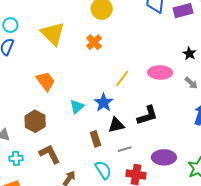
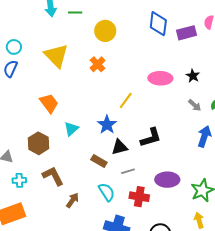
pink ellipse: (160, 72) -> (160, 78), moved
cyan triangle: (77, 107) -> (71, 129), moved
brown rectangle: (96, 139) -> (99, 161), turned -42

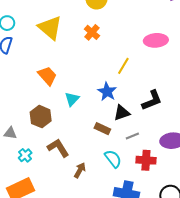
cyan cross: (19, 180) -> (25, 155), turned -32

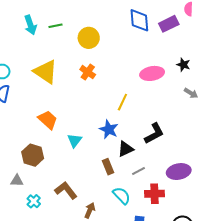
brown hexagon: (41, 117) -> (33, 155), moved
brown rectangle: (102, 129) -> (108, 167), turned 49

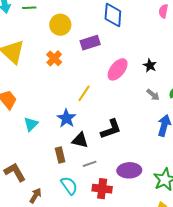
purple rectangle: (169, 24) -> (90, 43), moved
pink ellipse: (152, 73) -> (118, 69), turned -50
black triangle: (126, 149) -> (80, 140), turned 30

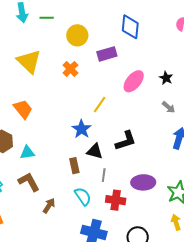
cyan triangle: (31, 124) -> (27, 153), moved, turned 35
gray line: (90, 164) -> (104, 175), turned -64

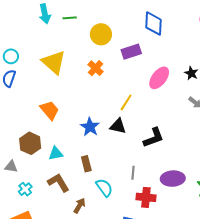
blue star: (81, 129) -> (90, 127), moved
black triangle: (95, 151) -> (118, 126), moved
brown rectangle: (74, 166) -> (86, 164), moved
cyan semicircle: (83, 196) -> (104, 188), moved

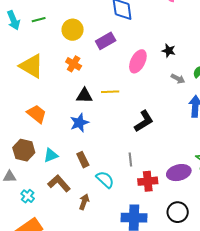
yellow line: (126, 102) -> (110, 92), turned 66
black triangle: (118, 126) -> (84, 96), moved
blue star: (90, 127) -> (79, 123), turned 30
purple ellipse: (173, 179) -> (179, 173), moved

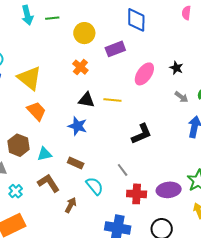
yellow triangle: (31, 66) -> (29, 78), moved
blue star: (79, 123) -> (77, 126), turned 30
brown rectangle: (83, 160) -> (76, 163), turned -49
gray line: (130, 160) -> (123, 170), turned -40

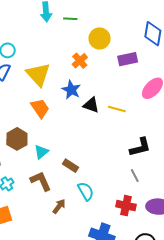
orange cross: (80, 67) -> (80, 61), moved
blue star: (77, 126) -> (71, 90), moved
cyan triangle: (45, 154) -> (41, 152), turned -35
gray line: (123, 170) -> (135, 176), moved

